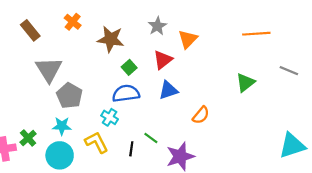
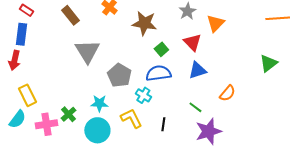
red triangle: (163, 60) -> (192, 42), turned -36
gray pentagon: (69, 96) -> (119, 75), moved
green line: (151, 138) -> (195, 107), moved

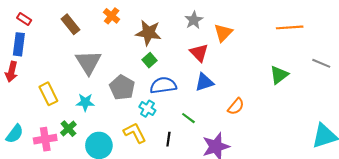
green square: (161, 49) -> (150, 60), moved
yellow rectangle: (27, 95) -> (48, 94), moved
cyan star: (99, 103) -> (85, 102), moved
green line: (195, 107) -> (188, 118), moved

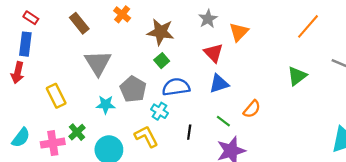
orange line: (290, 27) -> (308, 26), turned -45
cyan star: (85, 102) -> (106, 105), moved
green line: (188, 118) -> (223, 121), moved
black line: (168, 139) -> (189, 132), moved

